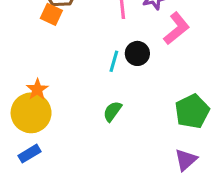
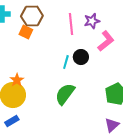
green semicircle: (112, 111) -> (65, 94), size x1.6

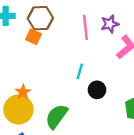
black circle: (81, 57) -> (97, 90), moved
green semicircle: (65, 94) -> (57, 116), moved

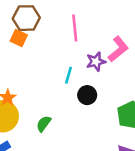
purple star: (110, 24) -> (96, 62), moved
green semicircle: (57, 116) -> (44, 124), size x0.6

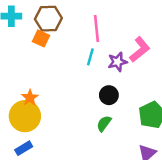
cyan line: (69, 75) -> (90, 57), moved
green semicircle: (44, 124) -> (104, 124), moved

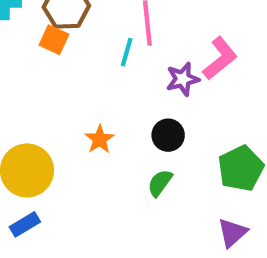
cyan line: (90, 57) -> (127, 52), moved
orange star: (30, 98) -> (100, 139), moved

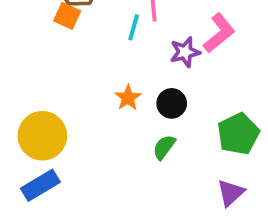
orange star: (100, 139) -> (128, 98), moved
blue rectangle: (25, 224) -> (40, 185), size x1.4

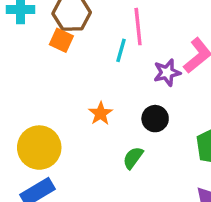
orange star: (128, 98) -> (101, 113), moved
green semicircle: (164, 147) -> (133, 158), moved

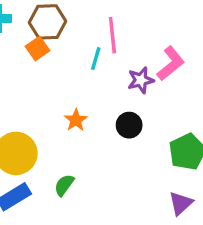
orange square: (61, 40) -> (38, 49), turned 30
green semicircle: (133, 158) -> (64, 185), moved

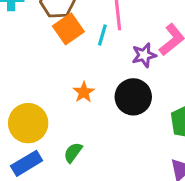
orange square: (38, 49) -> (68, 29), moved, size x1.4
black circle: (129, 125) -> (133, 97), size x1.5

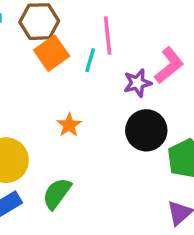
black circle: (133, 97) -> (146, 130), moved
green semicircle: (73, 153) -> (57, 194), size x1.4

